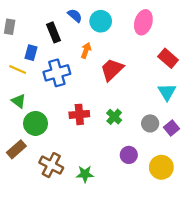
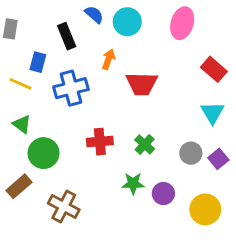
red trapezoid: (112, 70) -> (142, 84), turned -135
green star: (85, 174) -> (133, 183), moved

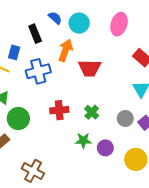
orange arrow: (109, 59) -> (65, 50), size x1.5
brown cross: (64, 207) -> (33, 171), moved

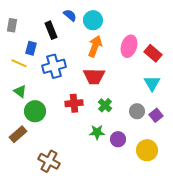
pink ellipse: (119, 24) -> (129, 46), moved
orange arrow: (65, 50) -> (95, 46), moved
red trapezoid: (90, 68) -> (94, 76), moved

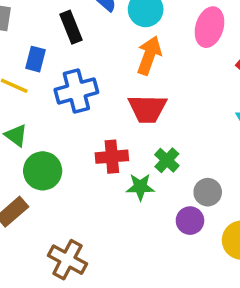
pink ellipse: (129, 46) -> (209, 27), moved
gray circle: (137, 111) -> (208, 192), moved
green star: (97, 132) -> (140, 187), moved

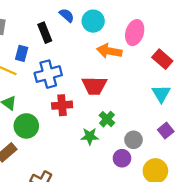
orange arrow: (149, 55) -> (109, 51), moved, turned -100
red cross: (112, 157) -> (62, 105), moved

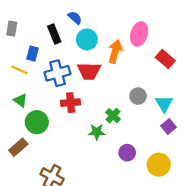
cyan circle: (93, 21) -> (87, 39), moved
orange arrow: (109, 51) -> (115, 51), turned 95
red trapezoid: (94, 86) -> (89, 71), moved
cyan triangle: (161, 94) -> (164, 104), moved
gray circle: (134, 140) -> (138, 96), moved

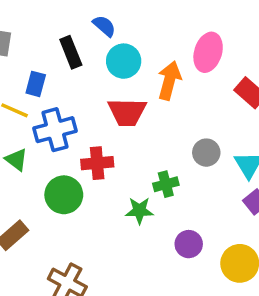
blue cross: (57, 73) -> (55, 130), moved
green cross: (113, 116) -> (166, 184), turned 32
green circle: (37, 122) -> (64, 195), moved

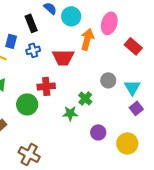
cyan circle: (124, 61) -> (71, 16), moved
blue cross: (55, 130) -> (33, 50), moved, size x0.6
green cross: (166, 184) -> (85, 98), turned -32

